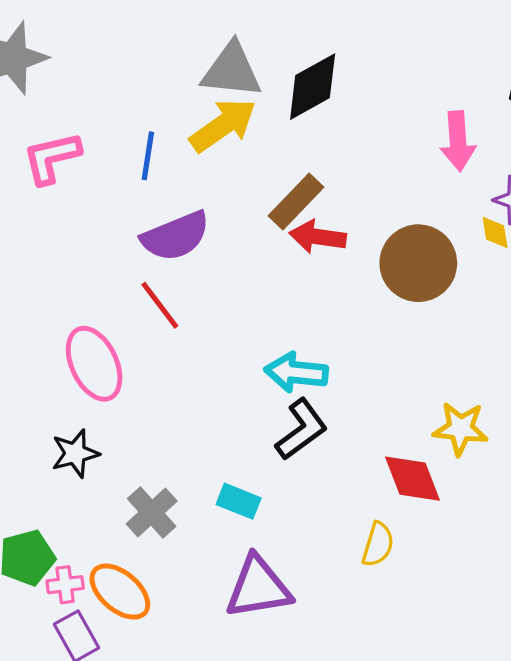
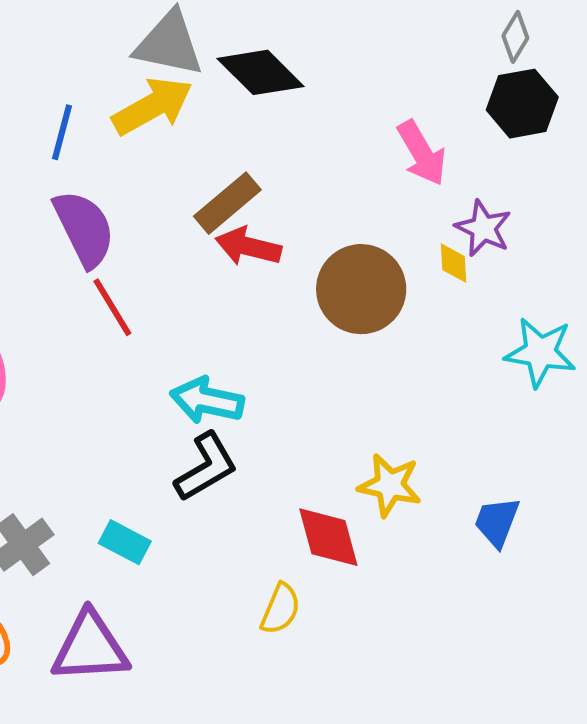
black diamond: (313, 87) -> (260, 72), turned 68
pink arrow: (458, 141) -> (422, 153), turned -32
purple semicircle: (176, 236) -> (84, 229), turned -100
red line: (160, 305) -> (112, 307), moved
purple triangle: (258, 587) -> (90, 647), moved

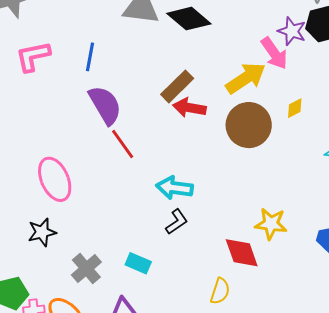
yellow arrow: (152, 106) -> (246, 78), moved
purple star: (483, 228) -> (292, 31), moved
yellow diamond: (453, 263) -> (295, 108), turned 70
black L-shape: (206, 467) -> (177, 222), size x0.7

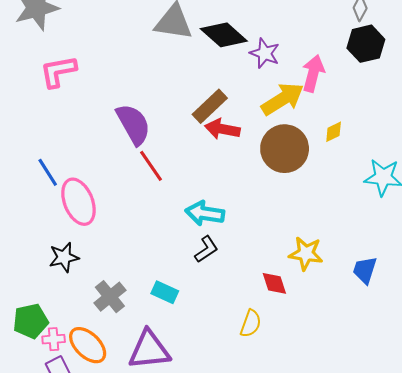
purple star: (292, 31) -> (265, 53), moved
pink arrow: (274, 53) -> (313, 73), turned -132
blue line: (90, 57) -> (48, 172), moved, turned -44
red diamond: (242, 253) -> (274, 283), size x0.7

